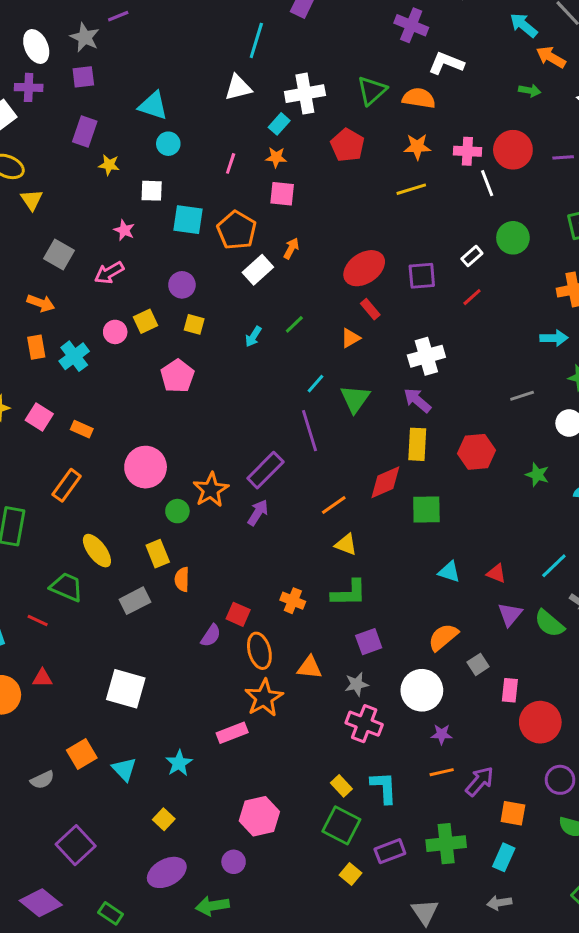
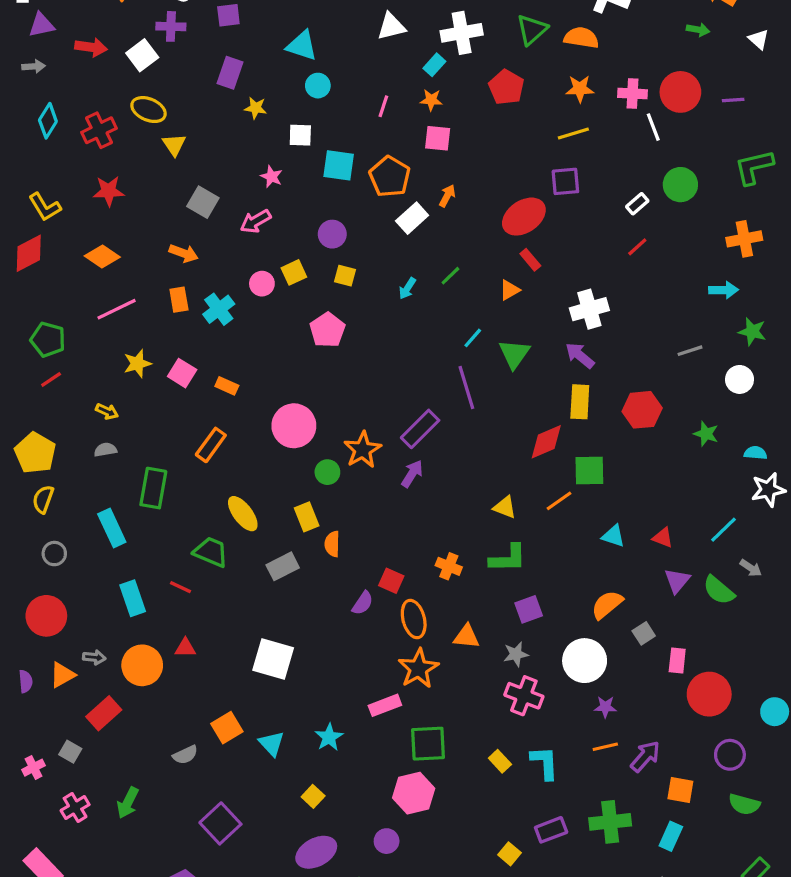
purple square: (422, 276) -> (565, 181), moved
orange line: (334, 505) -> (559, 501), moved
green square: (341, 825) -> (428, 744), moved, turned -30

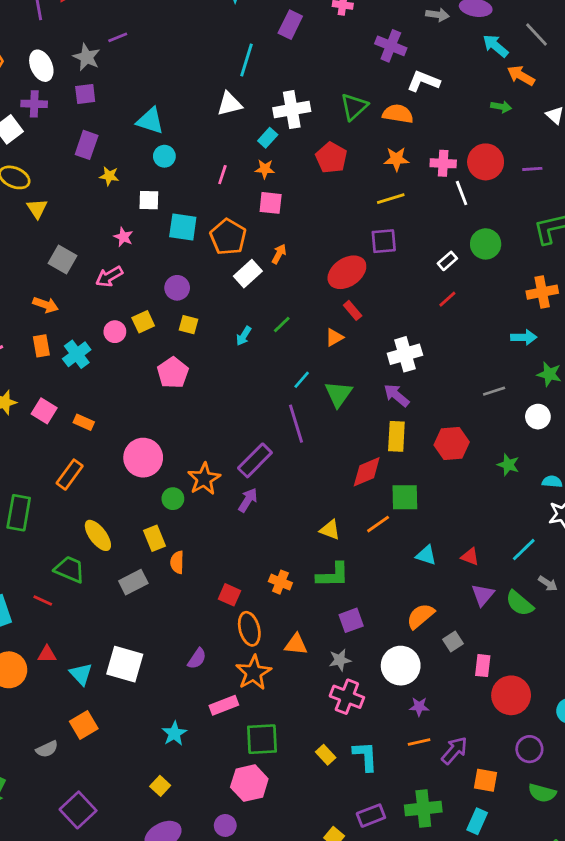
purple semicircle: (363, 603) -> (197, 659), moved
cyan triangle: (272, 744) -> (81, 674), moved

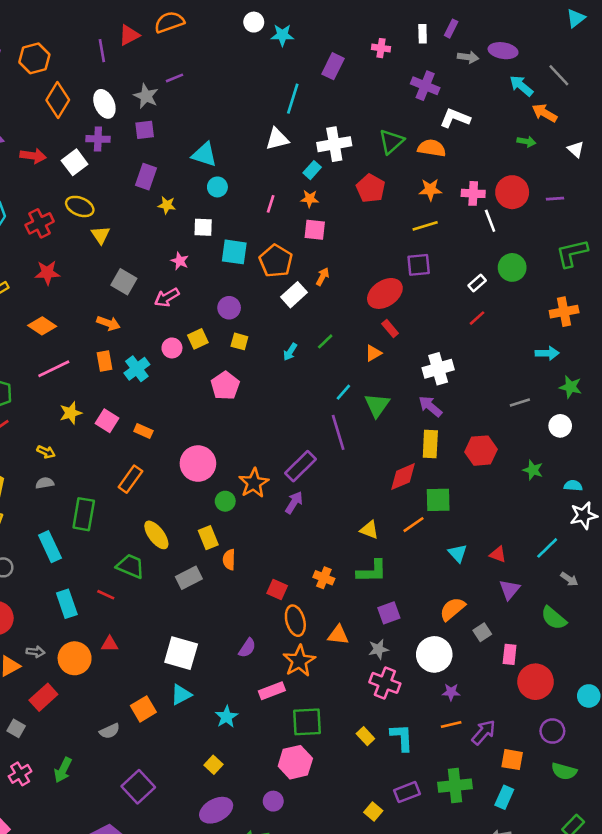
cyan triangle: (426, 555) -> (458, 553), turned 30
green semicircle: (520, 603) -> (554, 618), moved
cyan triangle: (81, 674) -> (181, 695), moved, turned 45

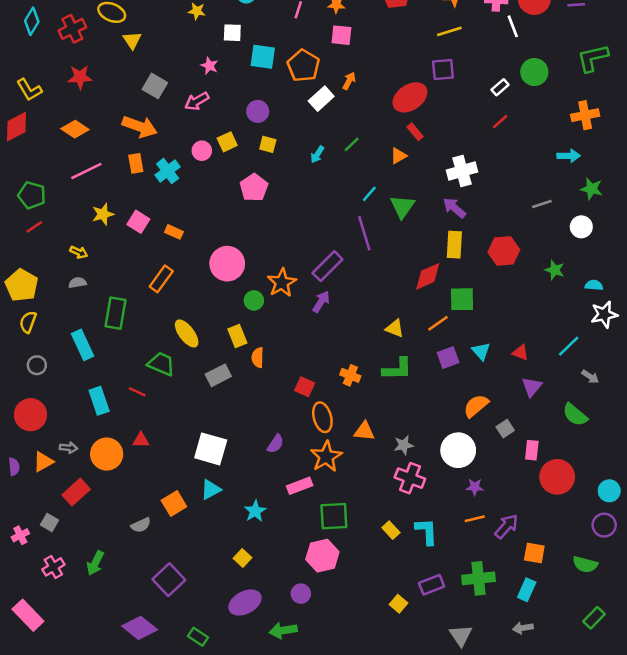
orange arrow: (108, 323) -> (140, 127), size x1.5
purple square: (389, 613) -> (448, 358), moved
purple circle: (552, 731) -> (604, 525), moved

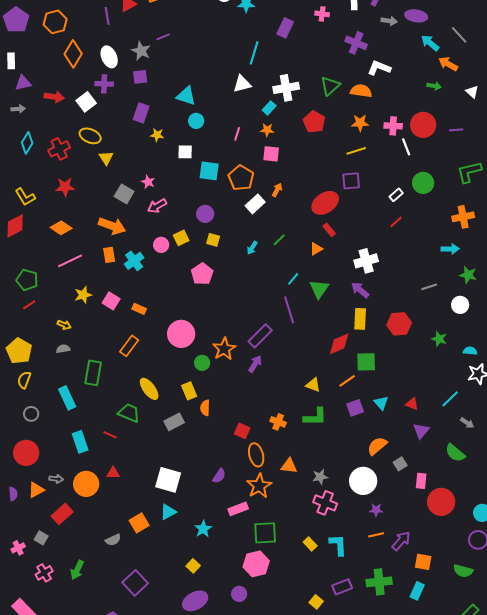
pink star: (209, 66) -> (148, 182), moved

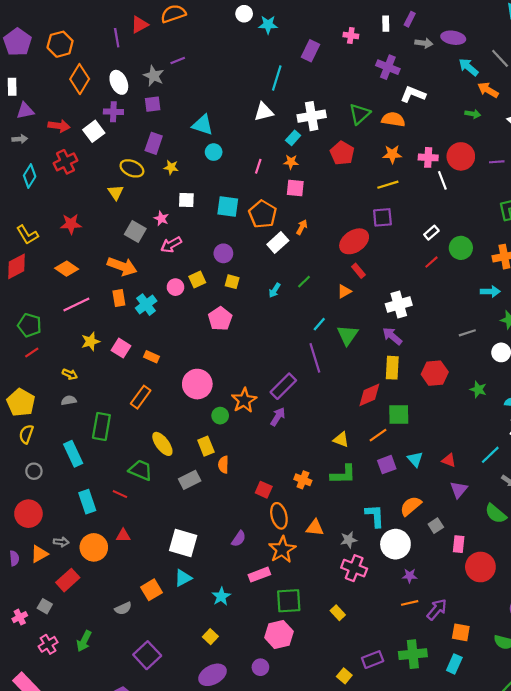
yellow ellipse: (90, 136) -> (132, 168), moved
red cross: (59, 149) -> (65, 162), moved
white square: (185, 152) -> (186, 200), moved
green circle: (423, 183) -> (461, 248), moved
cyan L-shape: (338, 545) -> (375, 516), moved

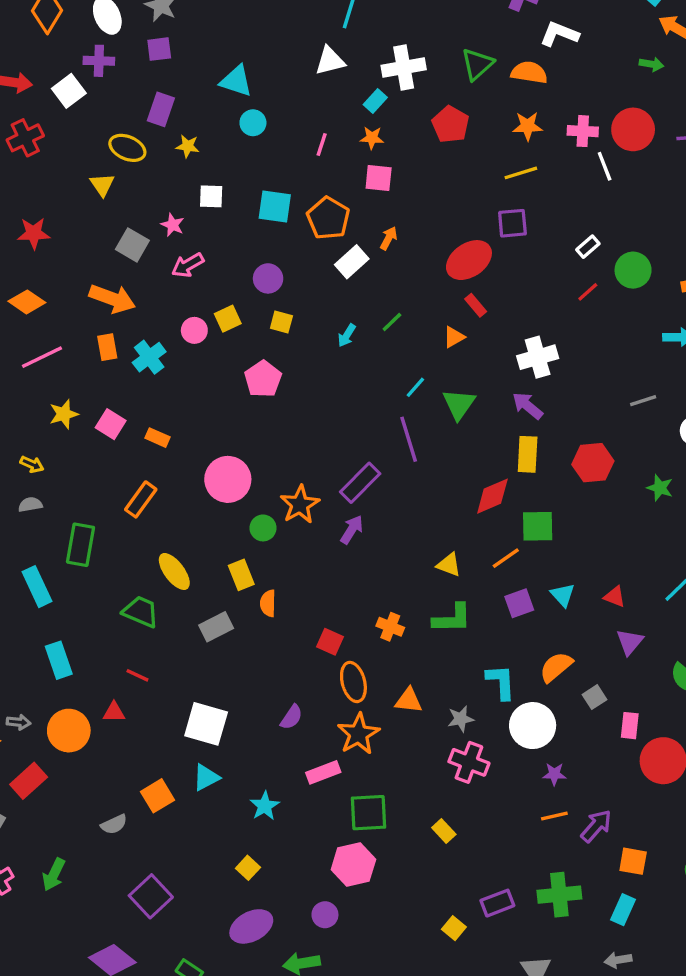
red line: (120, 494) -> (137, 675), moved

